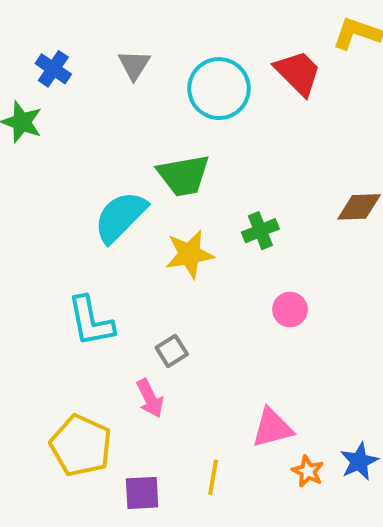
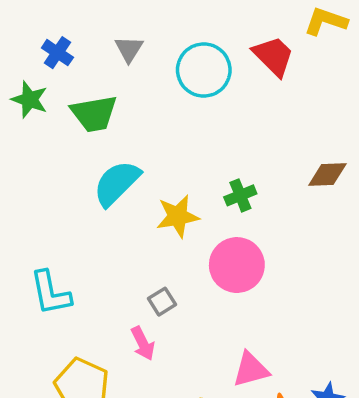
green trapezoid: (183, 175) -> (94, 114), moved
pink circle: (290, 310) -> (237, 265), moved, size x1.8
cyan L-shape: (91, 321) -> (51, 293), moved

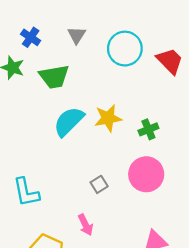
red trapezoid: (273, 56) -> (170, 61), moved
yellow star: (178, 216) -> (108, 118), moved
gray square: (162, 302) -> (99, 184), moved

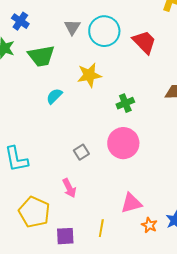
gray triangle: (77, 35) -> (72, 27), moved
yellow star: (108, 118) -> (89, 75), moved
cyan semicircle: (69, 122) -> (54, 96), size x0.6

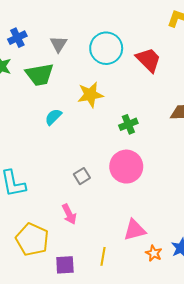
blue cross: (20, 21) -> (17, 38), turned 30
gray triangle: (72, 27) -> (59, 44), moved

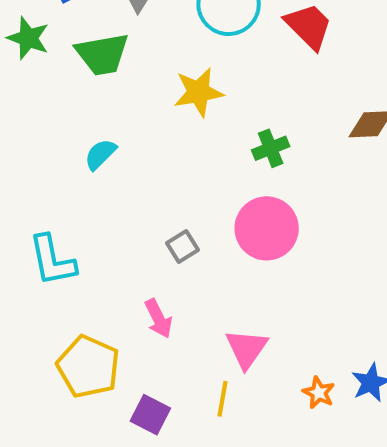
cyan semicircle: (53, 117) -> (100, 154), moved
pink triangle: (135, 230) -> (247, 349), moved, turned -40
purple square: (65, 265) -> (150, 415), turned 30

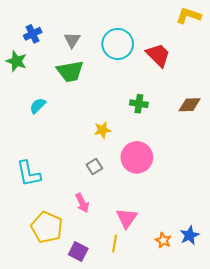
green trapezoid: (102, 54) -> (70, 71), moved
yellow star: (198, 92) -> (102, 130), moved, size x0.7
green cross: (271, 148) -> (139, 104), moved, turned 30
cyan semicircle: (100, 154) -> (38, 106), moved

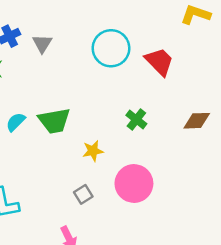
gray triangle: (72, 40) -> (42, 43), moved
green trapezoid: (70, 71) -> (54, 121), moved
green cross: (139, 104) -> (136, 120), turned 30

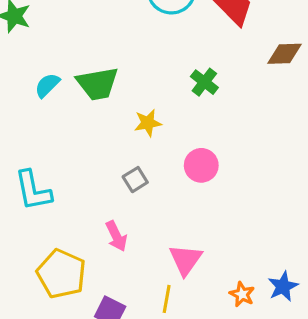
brown diamond: (197, 121) -> (285, 54), moved
pink circle: (134, 184) -> (201, 165), size x0.7

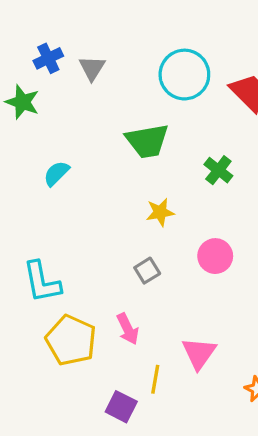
green trapezoid: (98, 84) -> (147, 141), moved
yellow pentagon: (61, 274) -> (71, 340), moved
yellow line: (167, 299) -> (155, 379), moved

